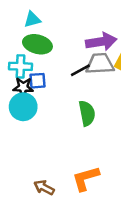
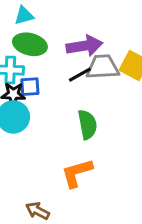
purple arrow: (101, 42) -> (84, 46), moved
orange L-shape: (86, 178) -> (77, 173), moved

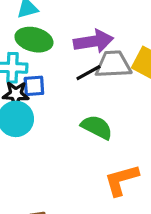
green semicircle: (87, 125) -> (97, 127), turned -52
orange L-shape: (77, 173) -> (121, 180), moved

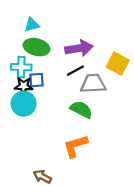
gray trapezoid: (113, 64) -> (93, 84), moved
orange L-shape: (121, 180) -> (75, 146), moved

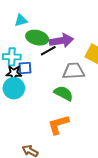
green ellipse: (37, 47) -> (37, 38), moved
black line: (75, 71) -> (48, 51), moved

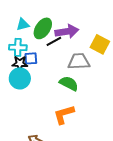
cyan triangle: (21, 20) -> (23, 24), moved
green ellipse: (37, 38) -> (43, 28), turned -70

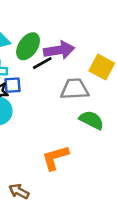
green semicircle: (69, 83) -> (91, 120), moved

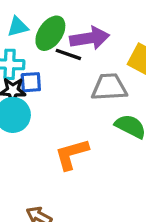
black line: (42, 63) -> (68, 54), turned 48
orange L-shape: (55, 158) -> (72, 154), moved

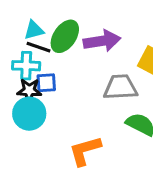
black line: (68, 54) -> (39, 47), moved

